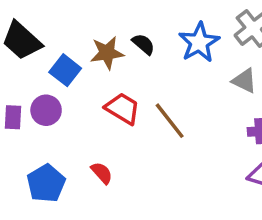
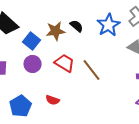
purple circle: (46, 110) -> (33, 64), moved
red semicircle: (102, 173) -> (53, 100), turned 152

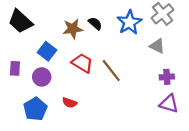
blue square: (32, 41) -> (47, 51), moved
purple circle: (33, 64) -> (42, 77), moved

